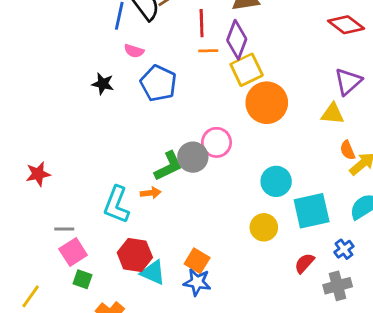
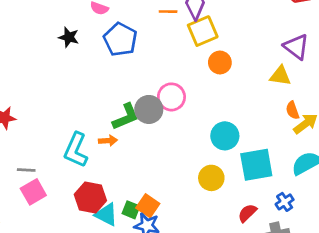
purple triangle: (348, 82) -> (296, 47), turned -44
orange circle: (267, 103) -> (220, 63), size x0.6
green square: (82, 279) -> (131, 210), moved

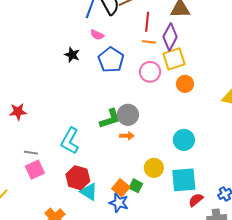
pink circle: (171, 97) -> (150, 72), moved
orange arrow: (108, 141) -> (127, 136), moved
cyan square: (256, 165) -> (184, 180), moved
yellow circle: (211, 178) -> (154, 168), moved
green square: (131, 210) -> (136, 186), moved

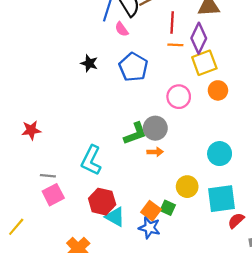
pink semicircle: (97, 35) -> (122, 29), moved, turned 32
pink circle: (150, 72) -> (179, 97), moved

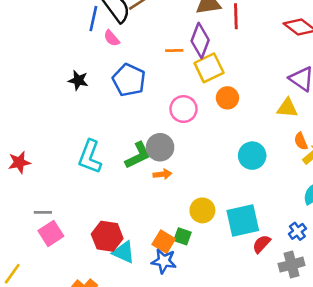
red line: (172, 22) -> (236, 16), moved
cyan circle: (220, 154) -> (252, 156), moved
cyan L-shape: (91, 160) -> (90, 157), moved

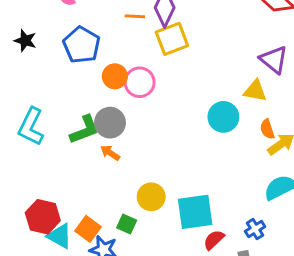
orange circle: (227, 98) -> (115, 76), moved
cyan circle: (252, 156) -> (223, 117), moved
orange arrow: (162, 174) -> (110, 153), turned -144
orange square: (164, 242) -> (88, 229), moved

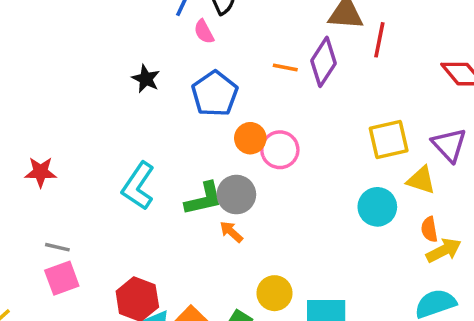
yellow square: (172, 39) -> (389, 140), moved

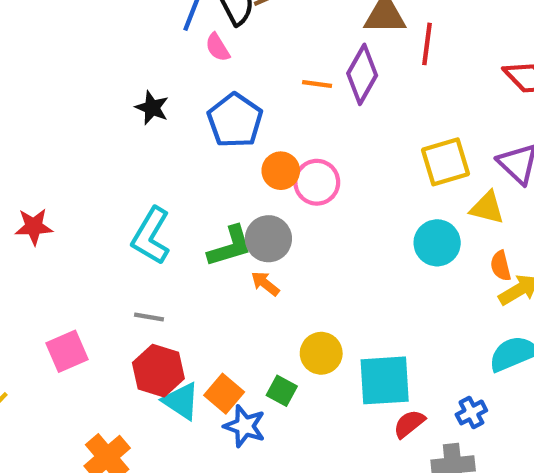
gray line: (57, 247) -> (149, 317), moved

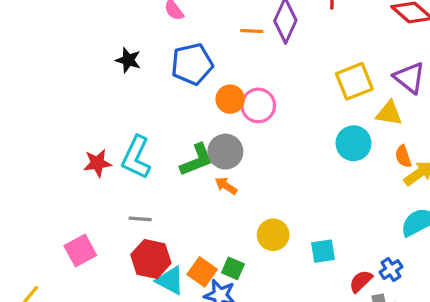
blue pentagon: (235, 120) -> (192, 64), turned 30
red star: (34, 227) -> (97, 163), moved
cyan square: (385, 380) -> (323, 251), size x0.6
green square: (282, 391) -> (233, 268), moved
red semicircle: (409, 424) -> (361, 281), moved

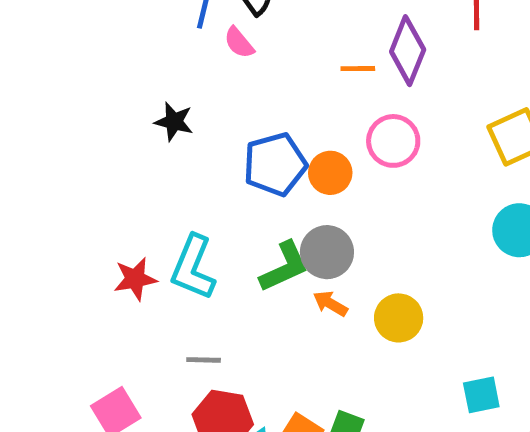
blue pentagon: (192, 64) -> (275, 164), moved
pink circle: (258, 105) -> (393, 141), moved
yellow circle: (273, 235) -> (399, 318), moved

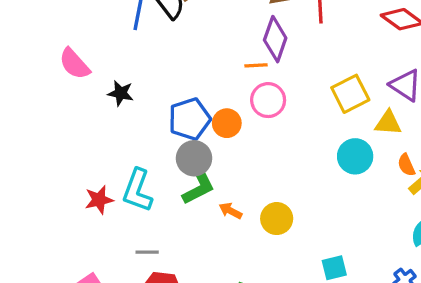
pink semicircle: (239, 43) -> (74, 64), moved, size x1.5
orange line: (358, 69) -> (256, 65), moved
gray circle: (327, 252) -> (194, 158), moved

